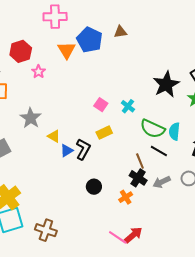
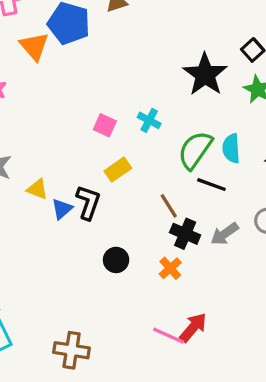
green semicircle: (153, 129) -> (195, 150), turned 110
brown line: (140, 161) -> (169, 206), moved
brown cross: (46, 230) -> (72, 350), moved

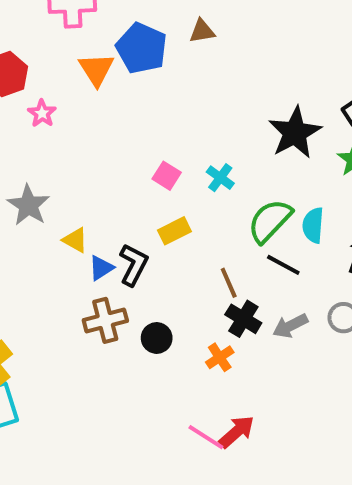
brown cross: (72, 350) -> (105, 320), moved, turned -32

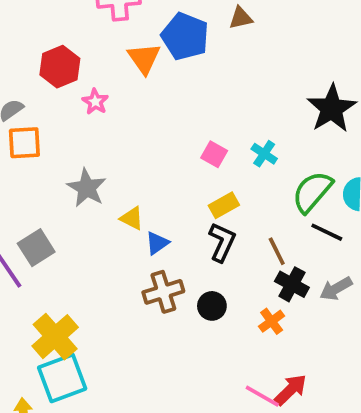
black L-shape: (134, 265) -> (222, 242), moved

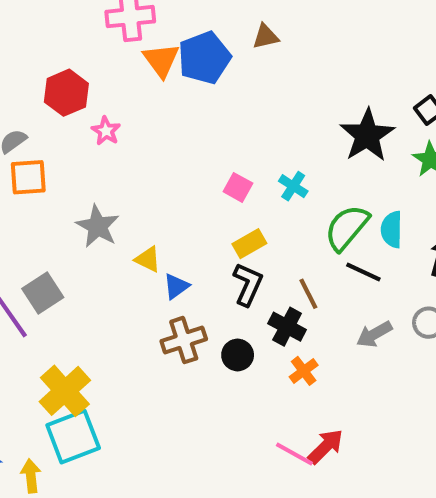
blue pentagon: (185, 37) -> (204, 58), turned 30
orange triangle: (144, 58) -> (161, 60), moved
black cross: (292, 284) -> (287, 327), moved

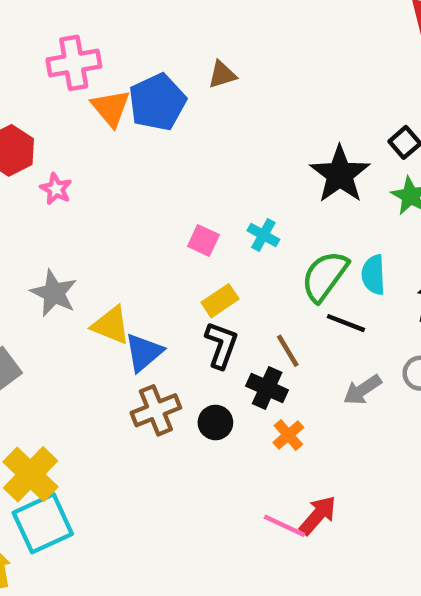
yellow triangle: (148, 259) -> (111, 325), size x1.4
blue triangle: (176, 286) -> (144, 352), size x1.4

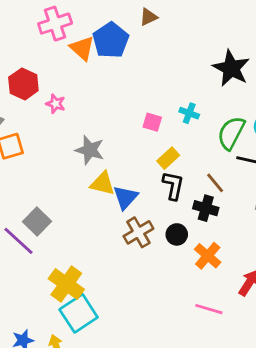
gray star: (54, 293) -> (90, 150), moved
orange cross: (288, 435) -> (208, 256), moved, size x1.4
pink line: (284, 526) -> (209, 309), moved

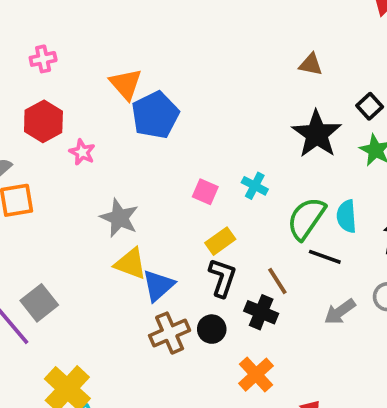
brown triangle: (149, 17) -> (311, 64), moved, turned 30
pink cross: (55, 24) -> (43, 59), moved, size x0.6
blue pentagon: (111, 40) -> (155, 115), moved
black circle: (177, 234) -> (212, 329), moved

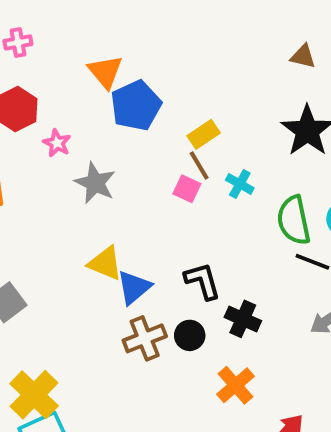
gray star: (119, 218) -> (95, 183), moved
green semicircle: (306, 218) -> (294, 220), turned -48
yellow rectangle: (220, 241) -> (204, 134), moved
black L-shape: (222, 278) -> (203, 281), turned -36
brown line: (277, 281) -> (199, 166), moved

